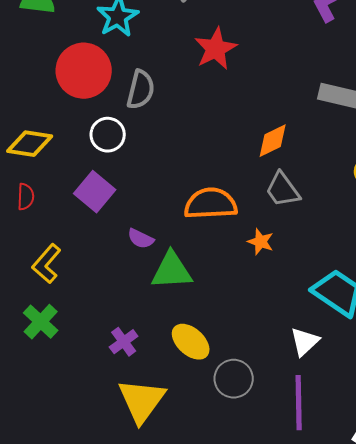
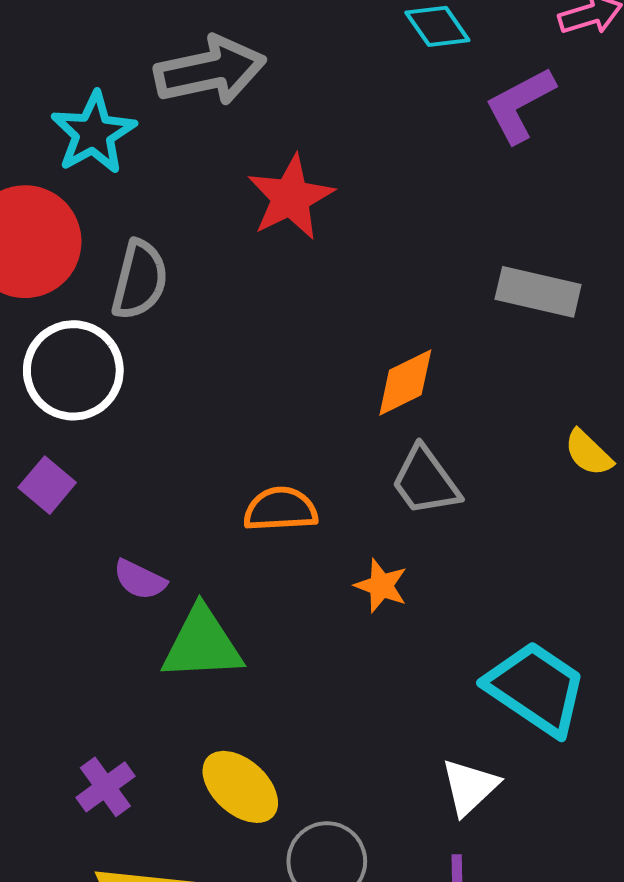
white circle: (108, 135) -> (73, 370), size x1.4
purple square: (95, 192) -> (47, 485), size x0.7
orange semicircle: (211, 204) -> (281, 509), size x0.7

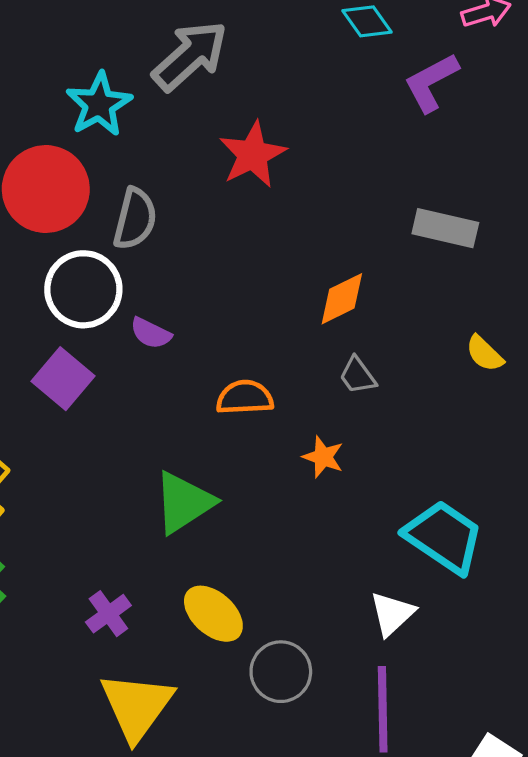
gray arrow: (210, 71) -> (190, 56), turned -30
gray trapezoid: (425, 481) -> (358, 375), size x0.7
purple square: (47, 485) -> (63, 379), size x1.4
purple semicircle: (140, 580) -> (151, 333), moved
green triangle: (202, 644) -> (184, 502), turned -30

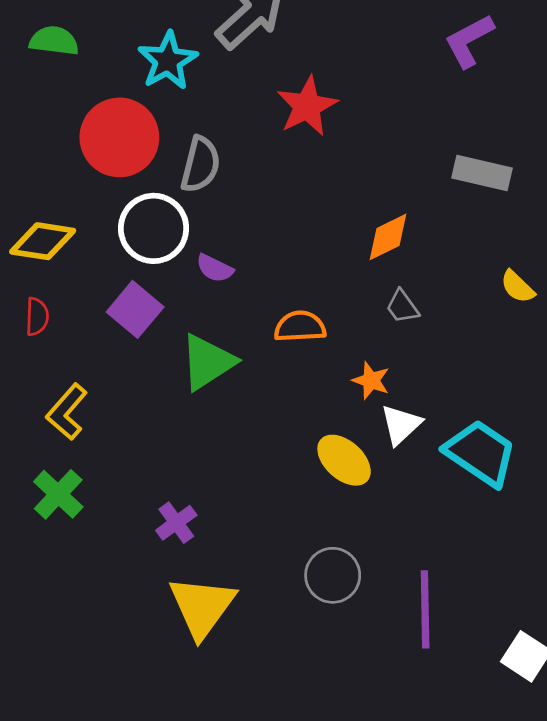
green triangle: (184, 502) -> (208, 362), moved
yellow ellipse: (213, 614) -> (344, 460), moved
white triangle: (392, 614) -> (401, 425), moved

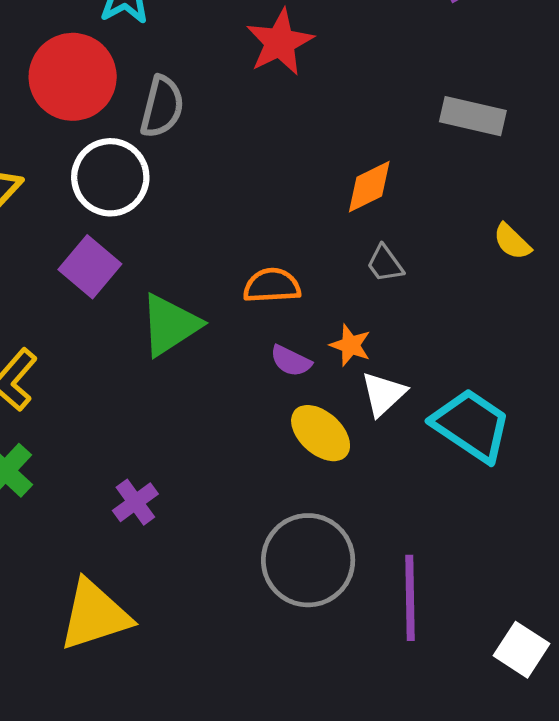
purple semicircle: (215, 268) -> (291, 361), moved
gray circle: (333, 575) -> (308, 560), size x1.5
yellow triangle: (202, 607) -> (95, 615), moved, turned 36

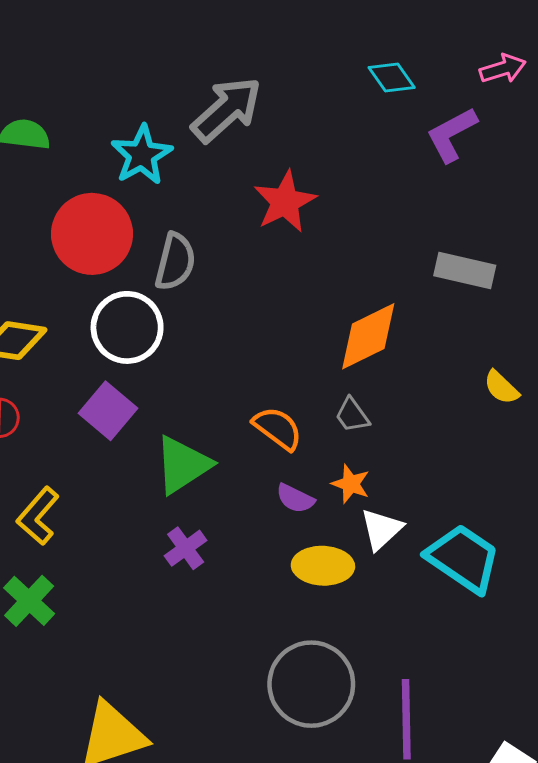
orange diamond: (369, 187) -> (368, 336), size x1.4
gray trapezoid: (385, 264) -> (352, 415), moved
orange semicircle: (272, 286) -> (278, 428), turned 40
yellow ellipse: (321, 433) -> (323, 566), turned -40
purple cross: (135, 502) -> (186, 548), moved

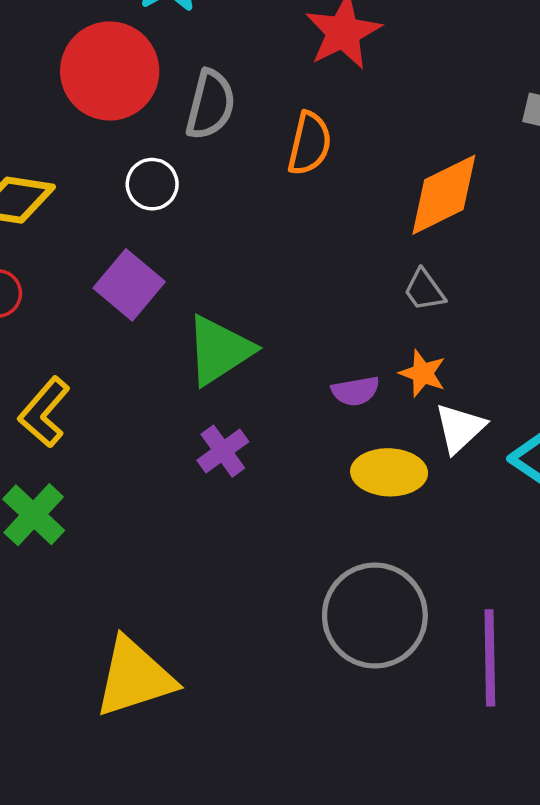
white circle: (127, 327) -> (152, 184), size x0.6
orange semicircle: (278, 428) -> (309, 143), moved, turned 66
purple semicircle: (295, 498) -> (355, 391), turned -36

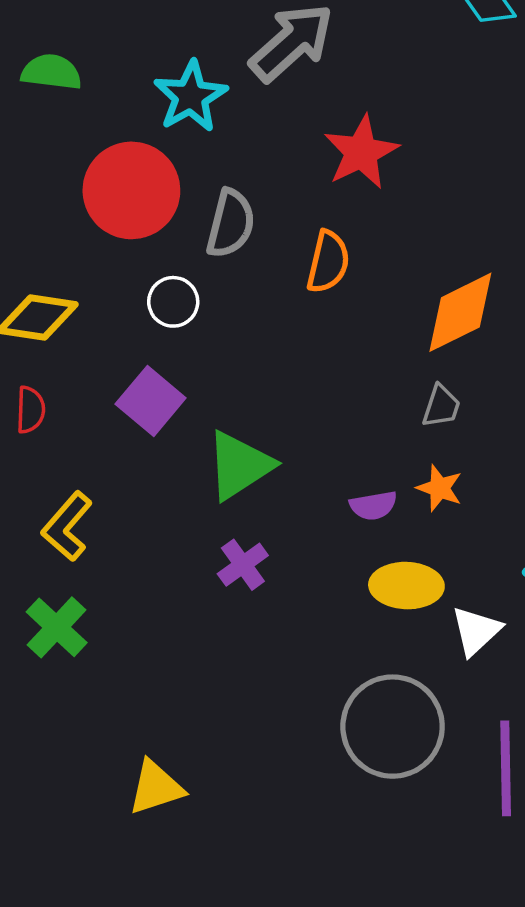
gray trapezoid: (424, 290) -> (441, 406), turned -126
white triangle: (460, 428) -> (476, 631), moved
yellow triangle: (134, 677) -> (156, 787), size x0.7

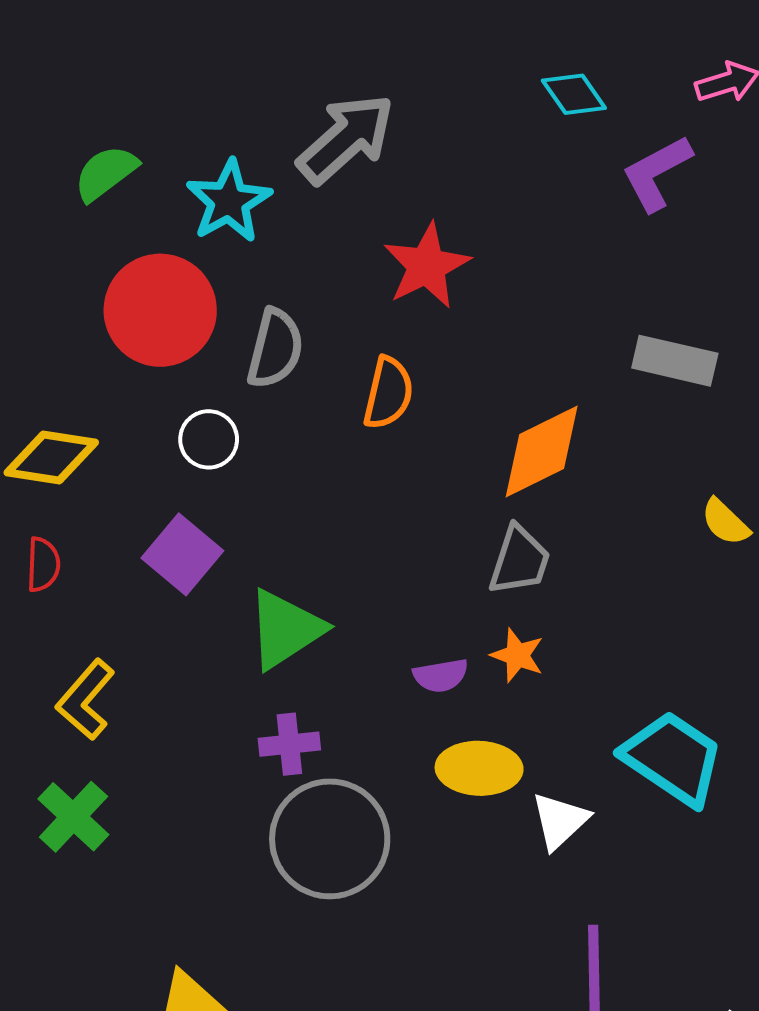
green semicircle: (51, 72) -> (106, 173), moved, turned -44
gray trapezoid: (441, 406) -> (519, 560), size x1.4
purple cross: (243, 565) -> (289, 744), turned 30
gray circle: (393, 727) -> (330, 839), moved

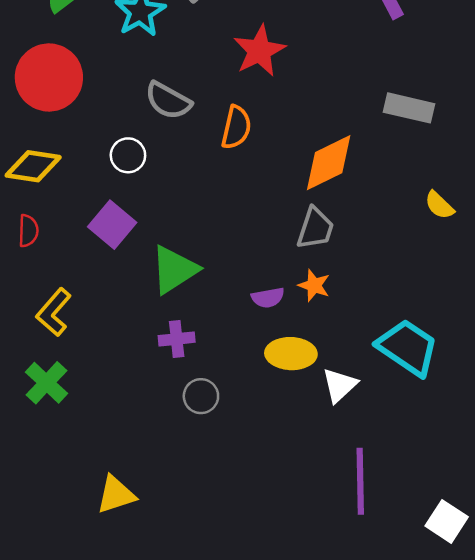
red circle: (160, 310) -> (49, 77), moved
gray semicircle: (275, 349) -> (168, 101), turned 105
gray circle: (330, 839) -> (201, 396), size x0.5

